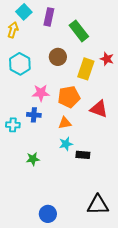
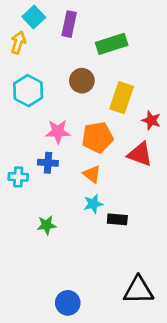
green rectangle: (79, 31) -> (112, 44), turned -70
red star: (107, 59) -> (151, 120), moved
orange triangle: (65, 123) -> (92, 174), turned 48

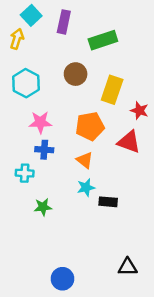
pink star: (58, 132) -> (40, 122), moved
cyan cross: (18, 177) -> (25, 173), moved
black triangle: (139, 290) -> (128, 267), size x0.7

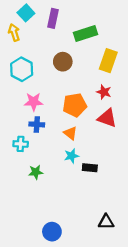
yellow arrow: (17, 39) -> (14, 32), turned -35
yellow rectangle: (112, 90) -> (108, 61), moved
red star: (139, 111) -> (104, 92), moved

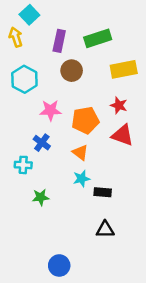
purple rectangle: (53, 18) -> (59, 41), moved
yellow rectangle: (108, 61) -> (124, 69), turned 60
pink star: (34, 102) -> (50, 110), moved
blue cross: (37, 124) -> (42, 143), turned 32
black triangle: (106, 222) -> (105, 229), moved

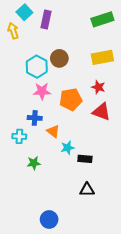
green rectangle: (98, 38) -> (102, 19), moved
purple rectangle: (59, 41) -> (46, 19), moved
cyan hexagon: (24, 79) -> (37, 67), moved
blue cross: (42, 143) -> (35, 118), turned -32
orange triangle: (80, 153) -> (53, 131), moved

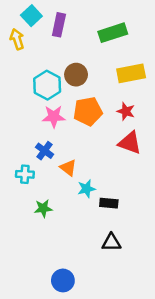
green rectangle: (102, 19) -> (113, 33), moved
orange pentagon: (71, 99) -> (88, 111), moved
blue cross: (35, 118) -> (45, 151), turned 32

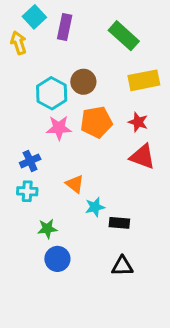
green rectangle: (113, 33) -> (124, 36), turned 60
blue cross: (45, 151) -> (30, 161), moved, turned 30
blue circle: (63, 280) -> (57, 259), moved

